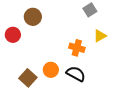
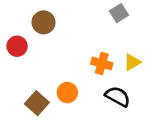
yellow triangle: (100, 36) -> (132, 62), moved
black semicircle: (76, 74) -> (118, 97), moved

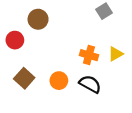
black semicircle: (118, 97) -> (90, 84), moved
brown square: (37, 103) -> (24, 78), moved

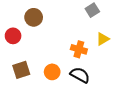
yellow triangle: (116, 54) -> (103, 39), moved
brown square: (24, 78) -> (21, 70), turned 30

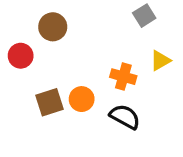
brown square: (21, 70) -> (50, 102), moved
orange circle: (52, 72) -> (82, 99), moved

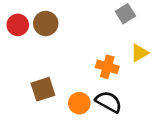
red circle: (21, 56) -> (18, 25), moved
orange circle: (82, 99) -> (79, 103), moved

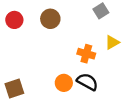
brown circle: (46, 23) -> (50, 19), moved
brown square: (43, 89) -> (14, 89), moved

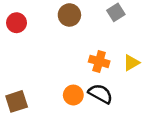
brown circle: (50, 19) -> (69, 15), moved
yellow triangle: (112, 42) -> (131, 63), moved

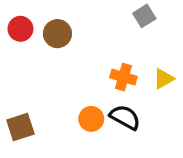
brown circle: (69, 15) -> (57, 34), moved

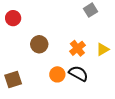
brown circle: (57, 34) -> (39, 44), moved
orange cross: (123, 77) -> (77, 48), turned 35

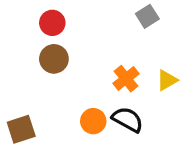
red circle: (13, 18) -> (52, 23), moved
brown circle: (39, 44) -> (54, 59), moved

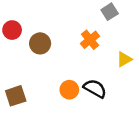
red circle: (52, 23) -> (12, 30), moved
orange cross: (126, 79) -> (90, 40), moved

